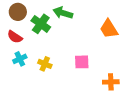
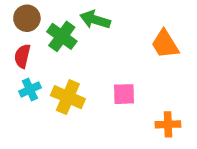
red semicircle: (15, 37) -> (22, 56), turned 70
yellow cross: (45, 64) -> (68, 97), size x1.5

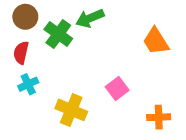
green arrow: (95, 20) -> (90, 18), turned -40
pink square: (124, 94) -> (117, 88), turned -35
yellow cross: (68, 97) -> (71, 110), moved

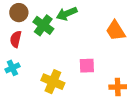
cyan cross: (28, 84) -> (12, 68), moved
pink square: (117, 88) -> (87, 66), turned 35

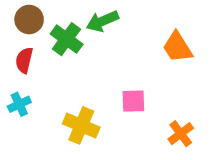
orange cross: (118, 87) -> (181, 134), turned -35

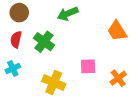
green cross: (67, 39) -> (44, 42), moved
orange cross: (181, 134) -> (118, 78), moved

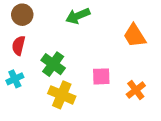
green cross: (44, 42) -> (53, 64), moved

